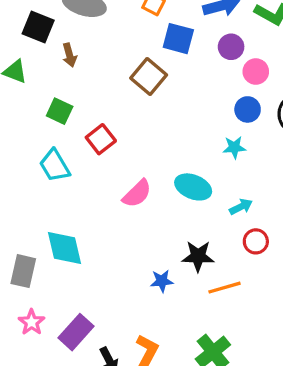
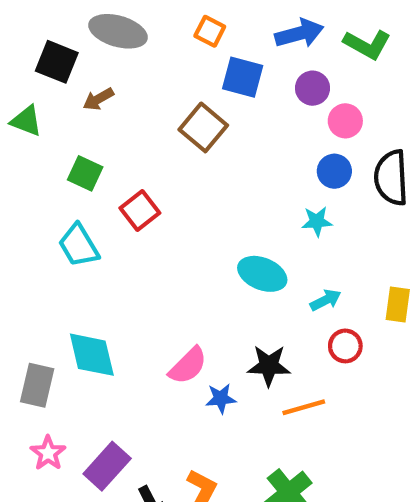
brown arrow: (69, 55) -> (98, 99), turned 75
pink semicircle: (137, 194) -> (188, 366), moved

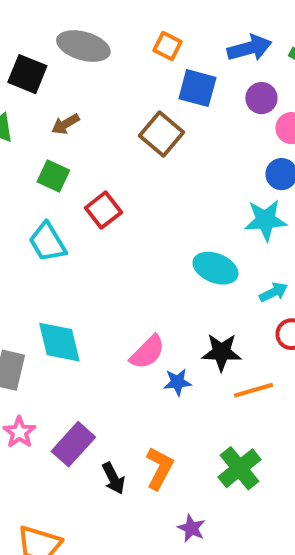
brown arrow: (98, 99) -> (65, 124), moved
cyan star: (317, 221) -> (265, 220), size x1.5

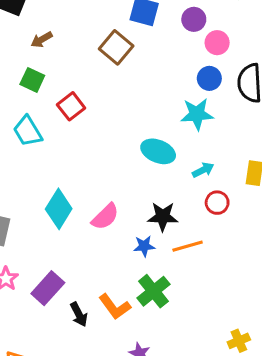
cyan diamond: (59, 342) -> (59, 209), moved, turned 45
blue star: (177, 382) -> (144, 246), moved
orange L-shape: (159, 468) -> (115, 307), turned 116
green cross: (239, 468) -> (153, 291), moved

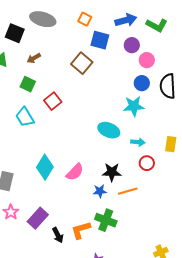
cyan arrow: (203, 170) -> (138, 142), turned 32
green cross: (153, 291) -> (106, 220), turned -30
orange L-shape: (115, 307) -> (81, 230), turned 110

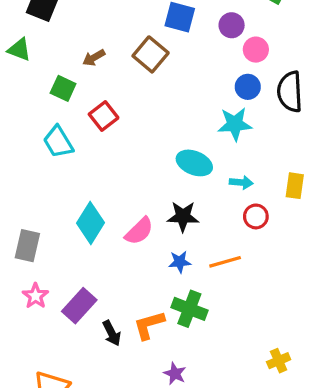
brown arrow: (34, 58) -> (94, 58), moved
black star: (112, 172) -> (183, 216), moved

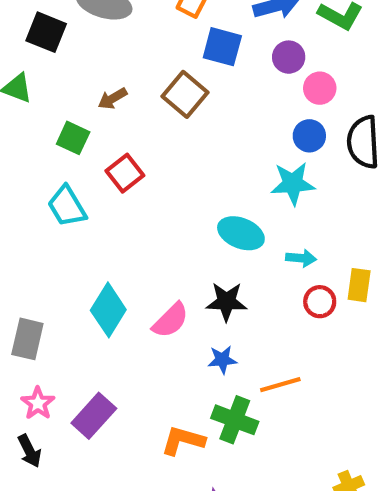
yellow rectangle: (295, 186) -> (359, 285), moved
orange line: (225, 262) -> (280, 385), moved
orange L-shape: (149, 325) -> (183, 441), turned 32
black arrow: (112, 333) -> (30, 451), moved

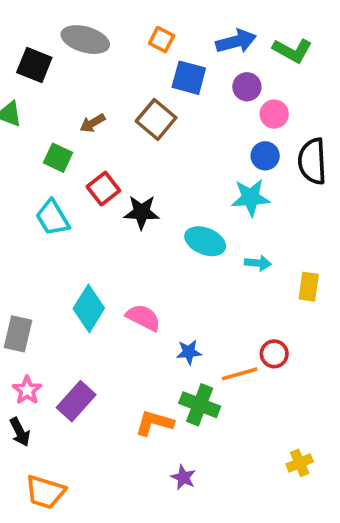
black star: (226, 302) -> (142, 212), moved
red circle: (320, 302) -> (274, 354), moved
pink semicircle: (170, 320) -> (143, 318), turned -108

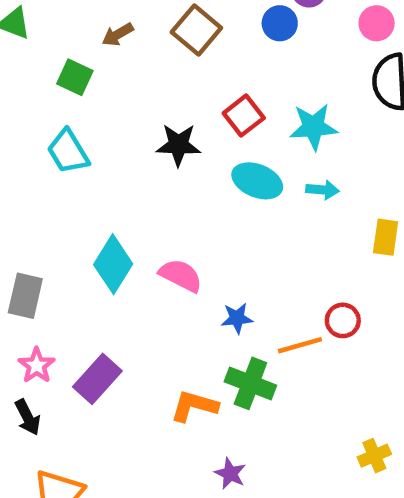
pink circle: (274, 114) -> (377, 23), moved
blue circle: (265, 156) -> (280, 23), moved
red square: (103, 189) -> (244, 116), moved
cyan arrow: (258, 263) -> (322, 190), moved

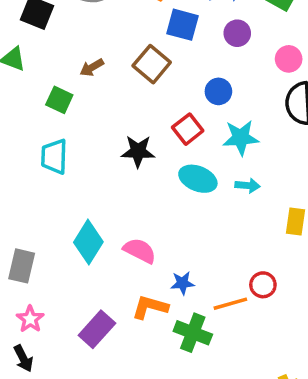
blue circle: (280, 23) -> (218, 91), moved
cyan trapezoid: (68, 152) -> (54, 156), turned 33
purple rectangle: (97, 379) -> (97, 329), moved
orange L-shape: (194, 406) -> (150, 307), moved

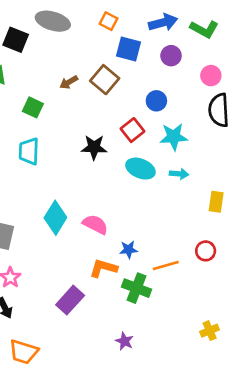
brown arrow: (92, 67) -> (69, 82), moved
red circle: (263, 285) -> (206, 251), moved
purple rectangle: (97, 329) -> (70, 300), moved

